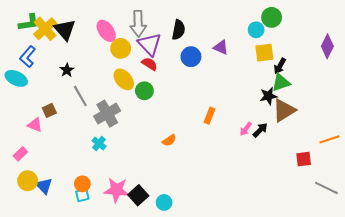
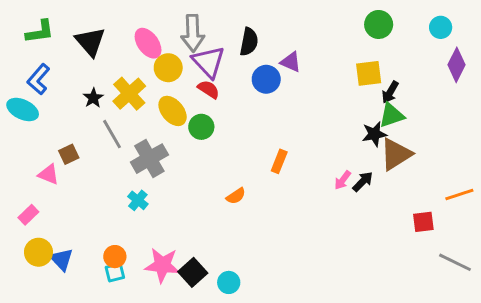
yellow cross: (45, 29) -> (129, 94), moved
cyan circle: (256, 30) -> (441, 27), moved
purple triangle: (221, 47) -> (291, 62), moved
orange rectangle: (210, 116) -> (279, 161), moved

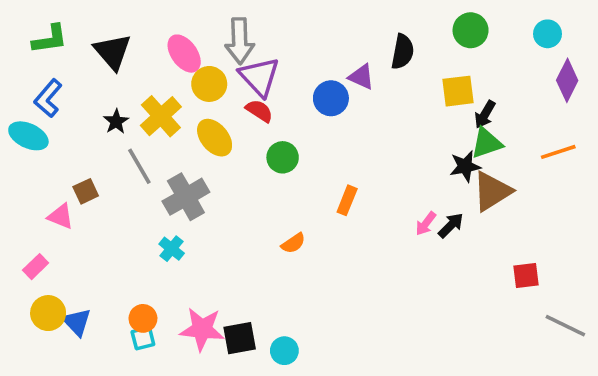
black semicircle: (249, 42) -> (403, 52), moved
green circle: (201, 127) -> (283, 157), moved
orange line: (459, 195) -> (558, 152), moved
black square: (193, 272) -> (240, 338), turned 32

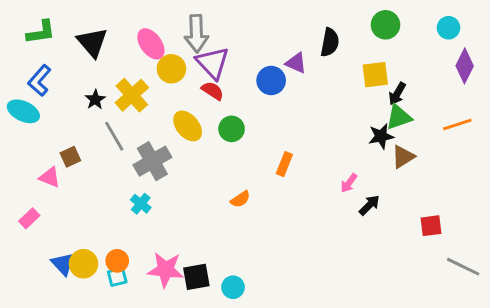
yellow ellipse: (215, 138) -> (188, 126), moved
brown triangle: (492, 191) -> (403, 157), size x0.7
black arrow: (451, 225) -> (369, 205), moved
yellow circle: (48, 313) -> (83, 264), moved

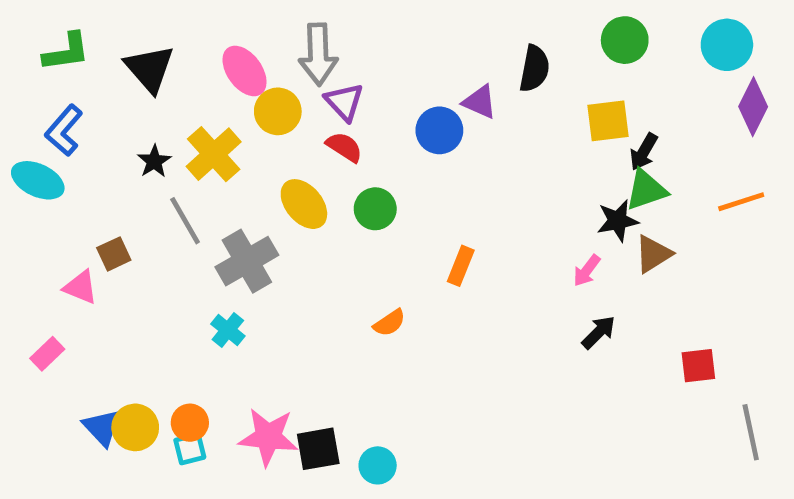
cyan circle: (449, 28) -> (727, 45), size x1.4
purple triangle: (212, 63) -> (344, 102), size x0.7
pink arrow: (349, 183) -> (587, 271), moved
gray line: (463, 267) -> (751, 432), turned 52

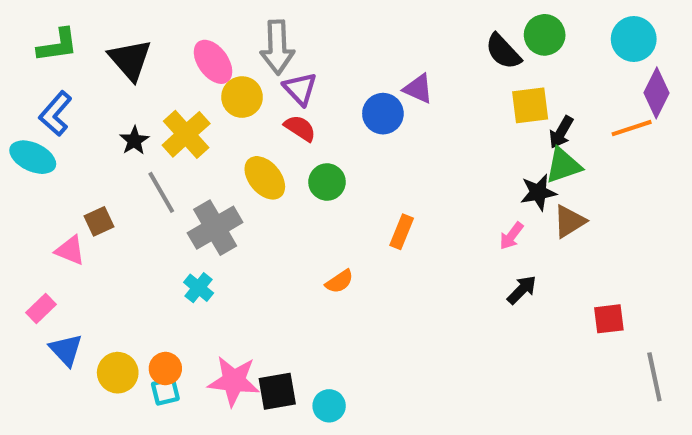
black semicircle: (534, 69) -> (503, 51), moved, turned 126
orange line: (741, 202) -> (632, 128), moved
blue triangle: (102, 427) -> (66, 350), moved

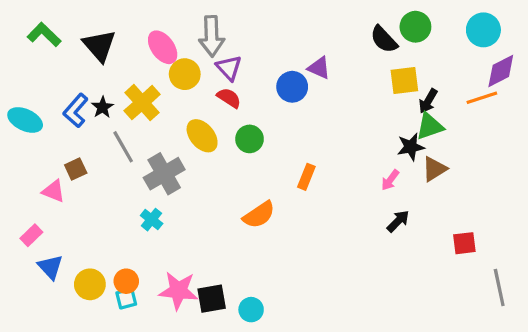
green L-shape: (58, 45) -> (44, 35), turned -128
purple diamond: (657, 93) -> (501, 71), turned 36
blue L-shape: (56, 114) -> (76, 110), moved
orange semicircle: (339, 281) -> (259, 215), size x1.5

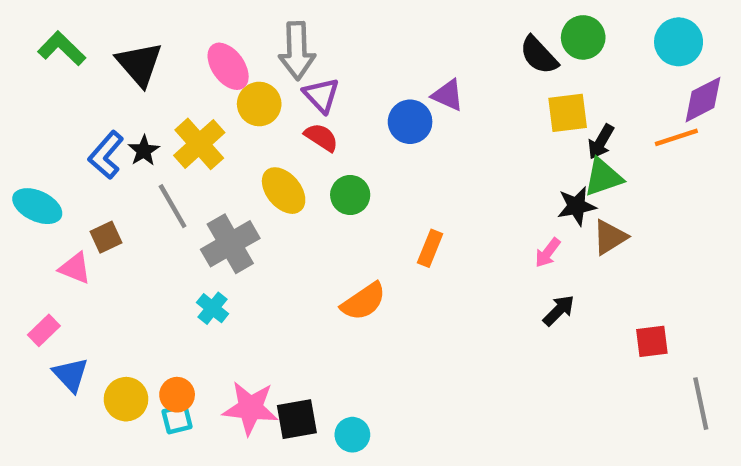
cyan ellipse: (25, 120) -> (37, 206), moved

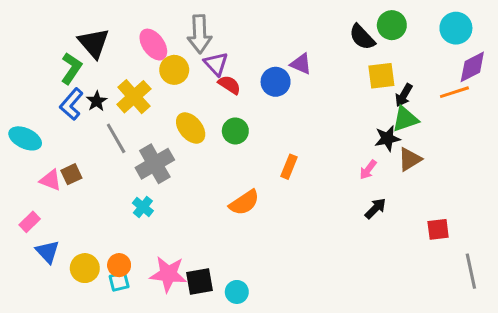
green L-shape: (62, 49) -> (71, 68), moved, turned 80
red semicircle: (321, 137) -> (229, 85), moved
brown square: (106, 237) -> (71, 174), moved

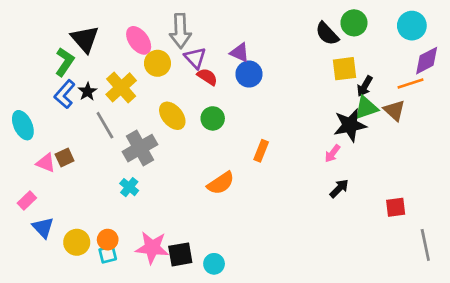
purple triangle: (301, 64) -> (240, 52), moved
cyan ellipse: (25, 138) -> (23, 125), turned 40
black star: (387, 138) -> (350, 125), size x1.4
brown triangle: (410, 159) -> (394, 110), moved, turned -45

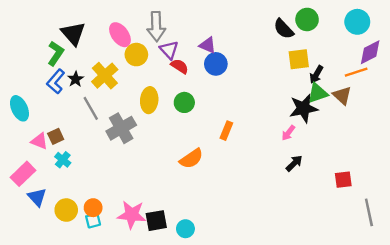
yellow ellipse: (172, 116) -> (149, 100), turned 45
cyan cross: (129, 187) -> (63, 160), moved
pink rectangle: (27, 201) -> (23, 174), size x1.5

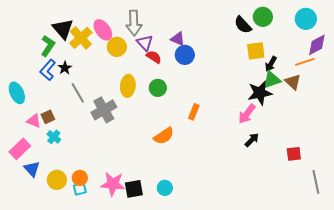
yellow cross: (105, 76) -> (81, 38), moved
pink arrow: (288, 133) -> (247, 114), size x1.5
cyan circle: (185, 229) -> (165, 188), moved

